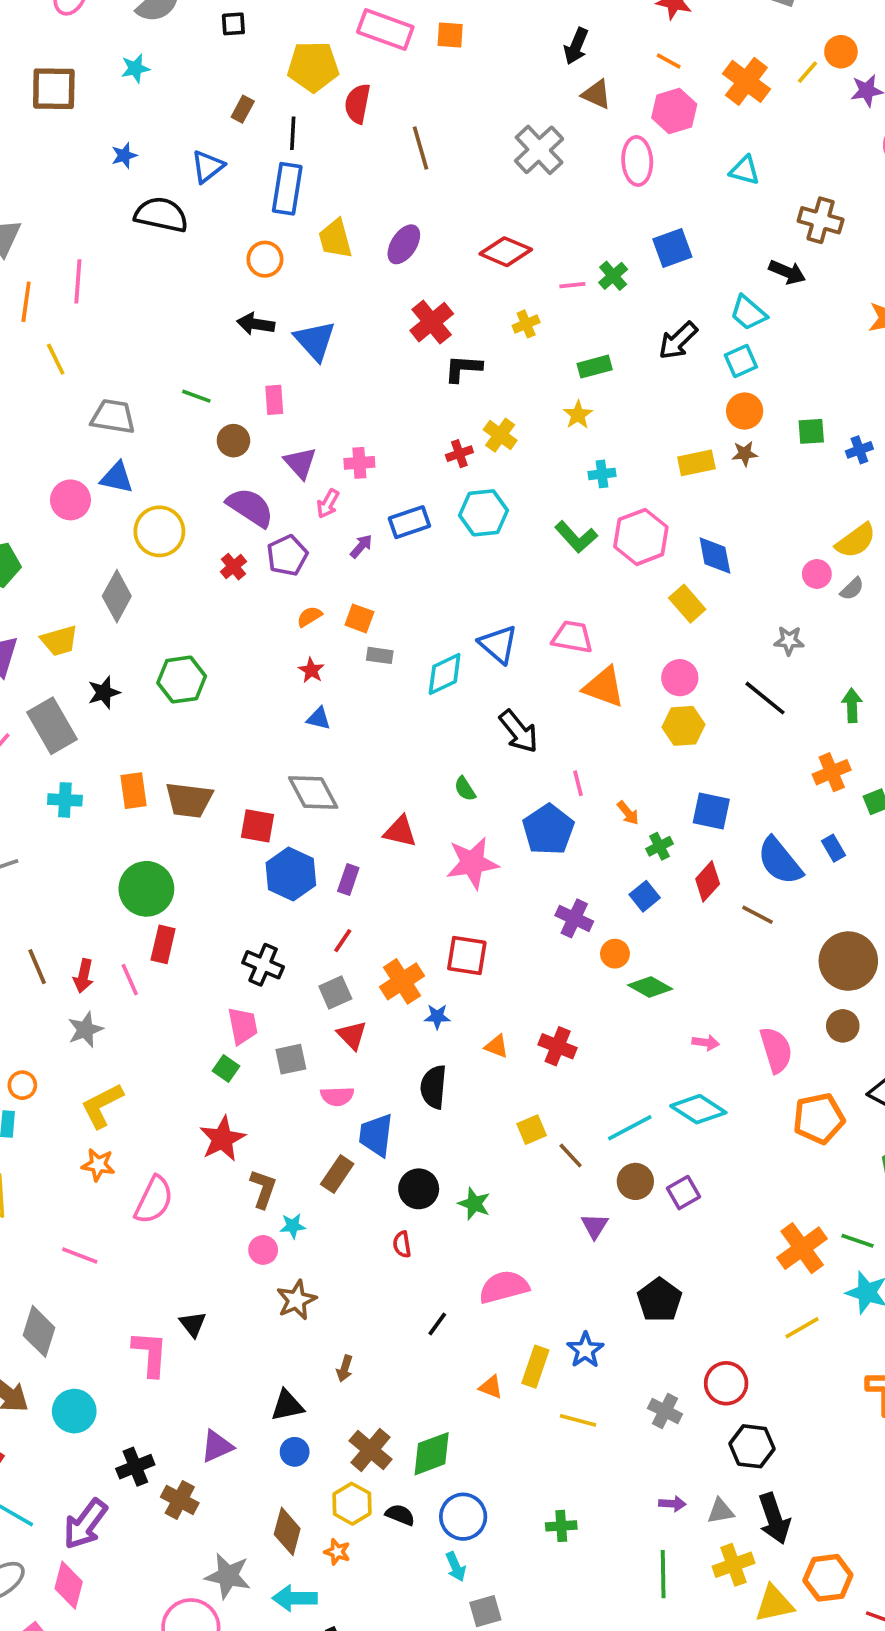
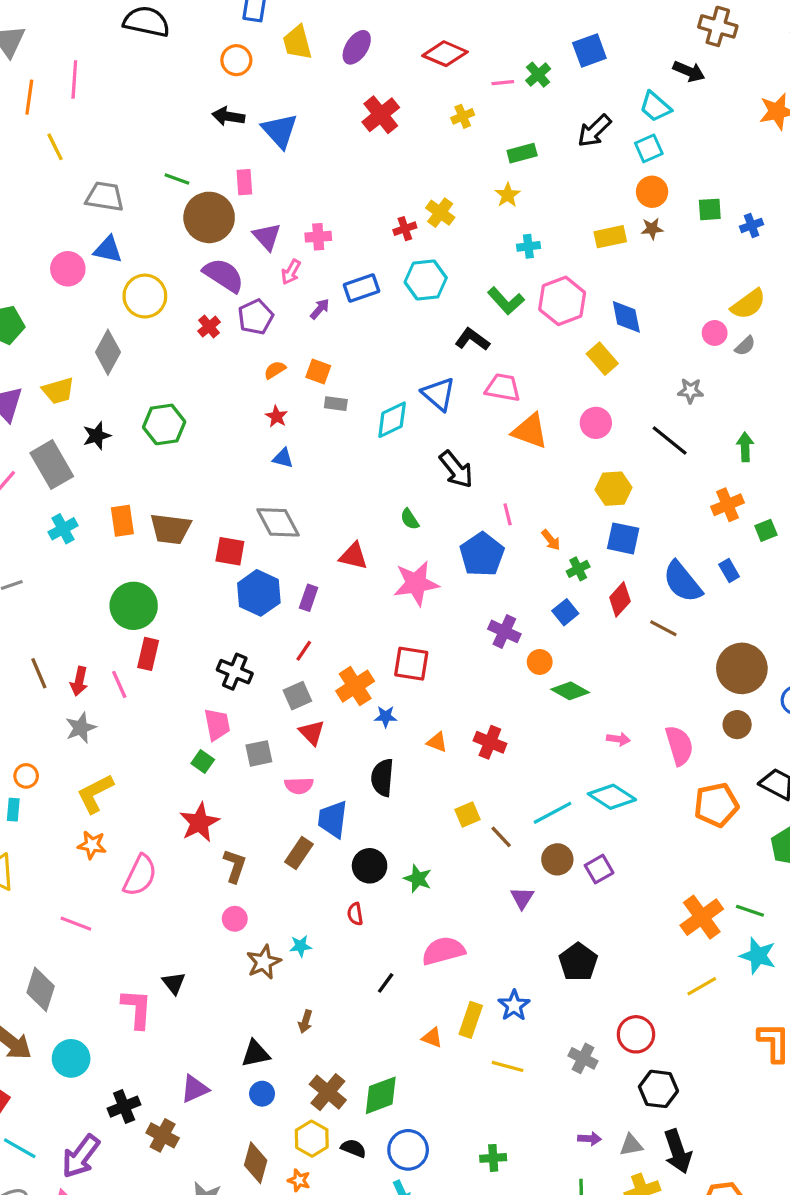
black L-shape: (463, 368) -> (472, 339), moved, turned 32
brown circle: (233, 441) -> (209, 217), size x1.8
yellow hexagon: (684, 726) -> (614, 489), moved
cyan cross: (65, 800) -> (63, 529), turned -32
cyan star: (293, 1226) -> (301, 946), moved

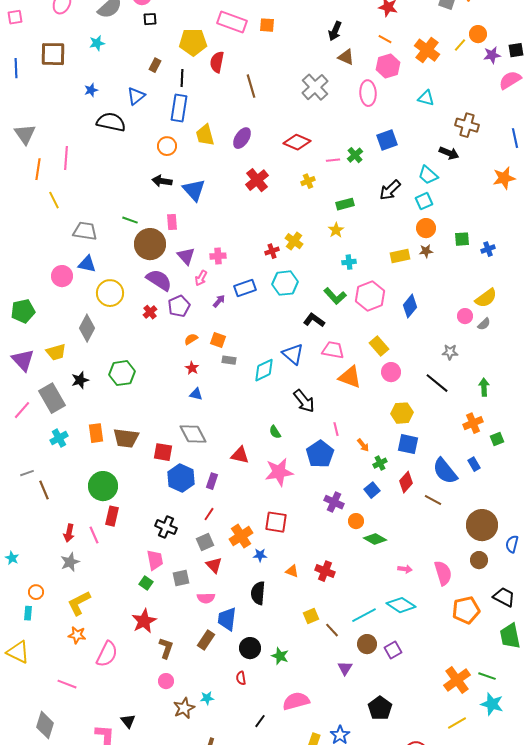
blue diamond: (626, 317) -> (410, 306), turned 50
yellow rectangle: (602, 359) -> (379, 346), moved
brown line: (39, 673) -> (44, 490), moved

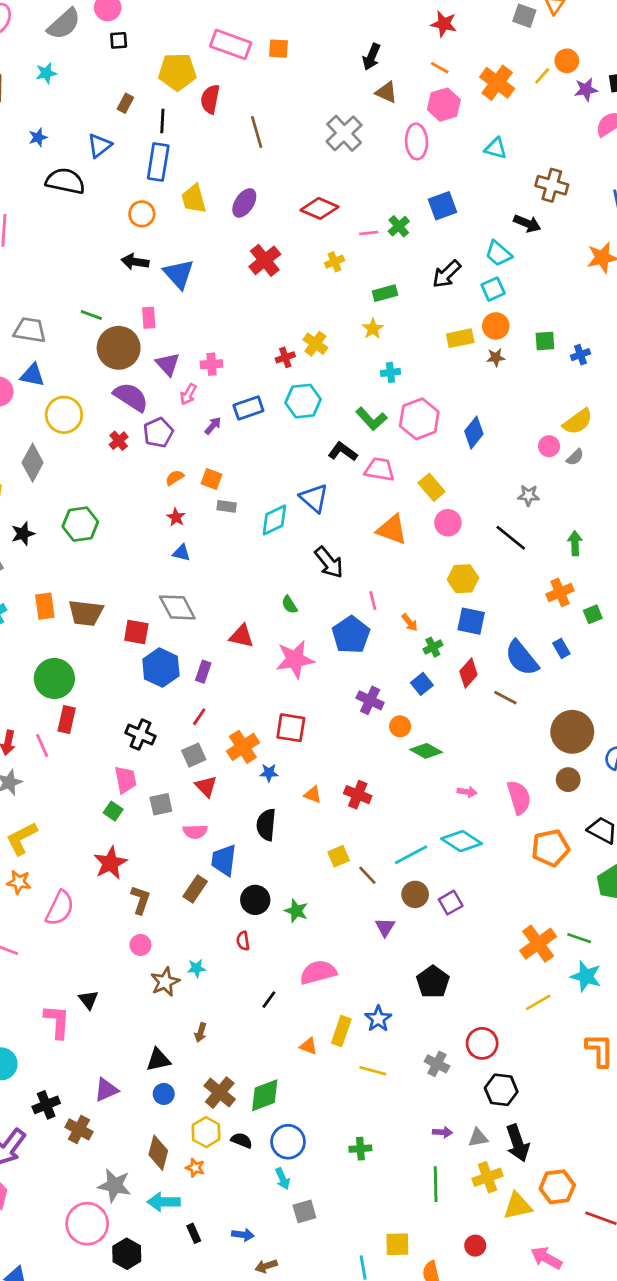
yellow rectangle: (400, 256) -> (460, 338), moved
pink trapezoid: (333, 350) -> (380, 469), moved

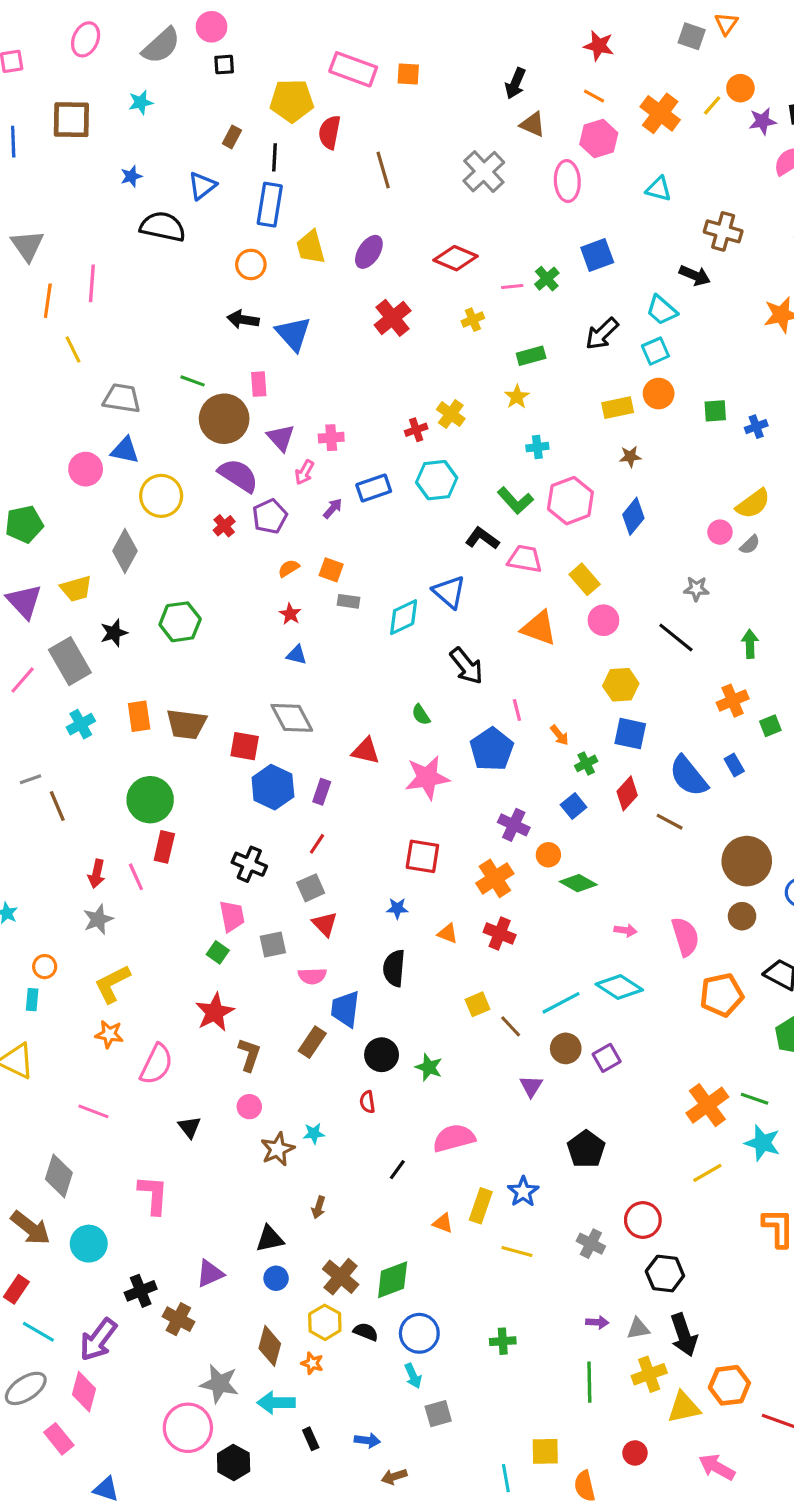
brown star: (496, 357) -> (630, 457), moved
orange cross: (243, 747) -> (495, 878), moved
black triangle: (89, 1000) -> (189, 1127), moved

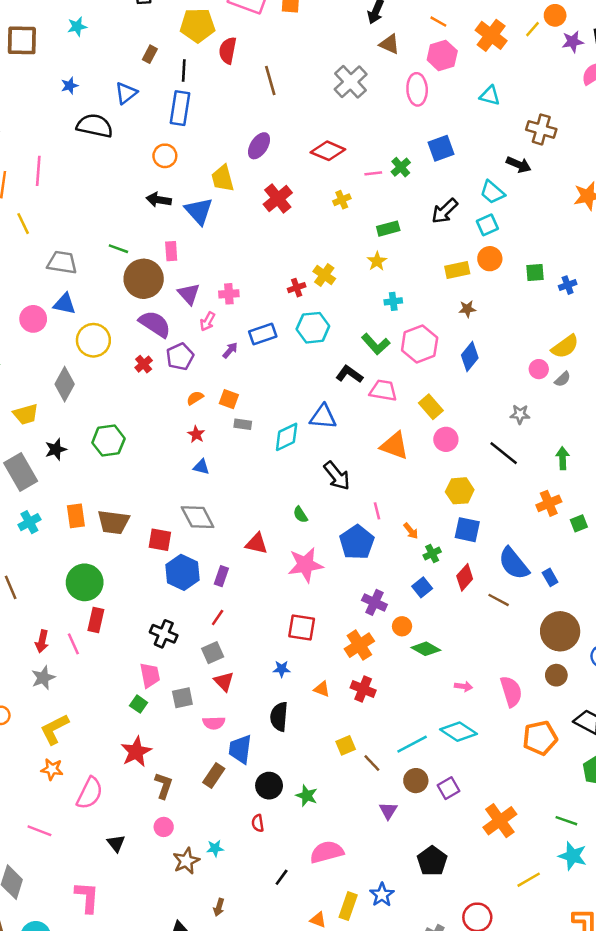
yellow trapezoid: (311, 247) -> (223, 178), moved
blue triangle: (449, 592) -> (323, 417), turned -36
blue rectangle: (734, 765) -> (550, 577), moved
orange cross: (707, 1105) -> (500, 821), moved

